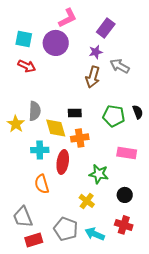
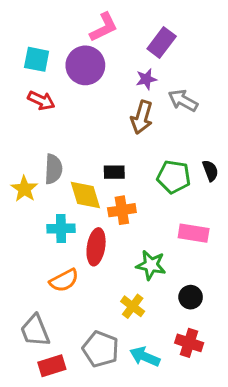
orange semicircle: (42, 184) -> (64, 280), turned -102

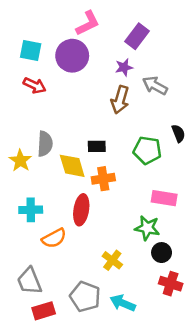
black semicircle: (210, 171) -> (178, 133), moved
cyan cross: (61, 229) -> (31, 210), moved
green star: (151, 265) -> (147, 228), moved
red cross: (189, 343) -> (171, 284), moved

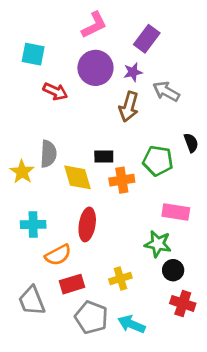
purple circle: (72, 56) -> (95, 68), moved
red arrow: (35, 85) -> (55, 91), moved
orange cross: (103, 179) -> (122, 180), moved
yellow cross: (112, 260) -> (120, 279), turned 36
red rectangle: (44, 311) -> (72, 284), moved

